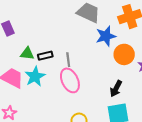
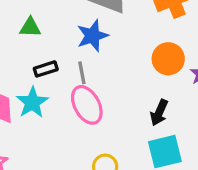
blue star: (106, 36) -> (93, 36), moved
green triangle: (27, 54) -> (30, 27), moved

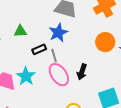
black rectangle: (46, 69) -> (39, 49), moved
black arrow: (159, 113) -> (82, 72), moved

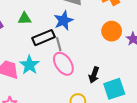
black rectangle: (39, 49) -> (44, 38), size x1.5
black arrow: (82, 72) -> (94, 75), moved

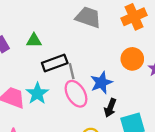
blue star: (64, 21) -> (101, 83), moved

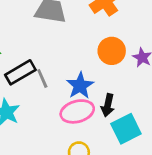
pink ellipse: (76, 94) -> (77, 111), moved, turned -64
black arrow: (110, 108) -> (108, 105), moved

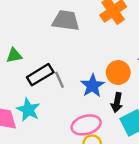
orange circle: (112, 51) -> (118, 73), moved
pink ellipse: (77, 111) -> (86, 125), moved

